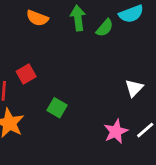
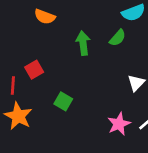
green arrow: (78, 18) -> (83, 43), moved
green semicircle: (105, 28) -> (118, 38), moved

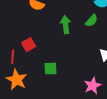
green square: (63, 101) -> (51, 69), turned -32

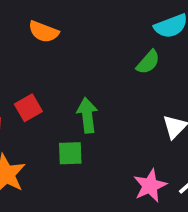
green arrow: (66, 25) -> (87, 115), moved

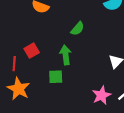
green semicircle: (148, 62) -> (78, 29), moved

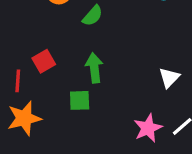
green semicircle: (78, 29) -> (93, 16), moved
orange star: (19, 89) -> (24, 118), turned 30

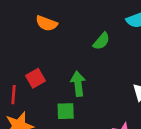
green semicircle: (93, 16) -> (101, 41), moved

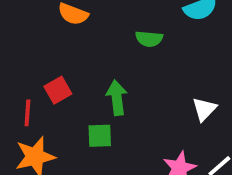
green semicircle: (101, 41) -> (149, 39), turned 54

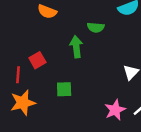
green arrow: (117, 98) -> (76, 47), moved

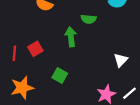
red line: (18, 75) -> (14, 53), moved
green square: (64, 89) -> (60, 75), turned 32

